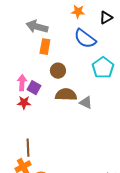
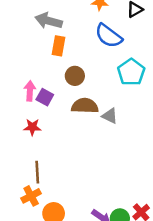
red star: (24, 103) -> (32, 127), moved

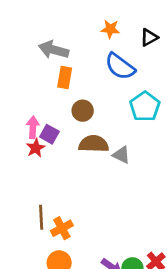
red star: (32, 127) -> (36, 148), moved, turned -30
orange cross: (31, 196) -> (62, 228), moved

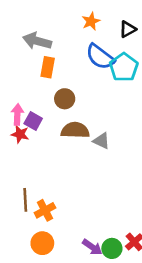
orange star: (110, 29) -> (91, 21), turned -30
cyan pentagon: (145, 107) -> (124, 67), moved
red star: (36, 148) -> (20, 134), turned -30

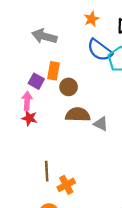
orange rectangle: (48, 67) -> (54, 71), moved
purple square: (33, 121) -> (36, 81), moved
brown line: (25, 200) -> (47, 171), moved
orange cross: (45, 210) -> (66, 185), moved

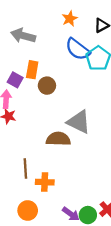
brown semicircle: (78, 115) -> (58, 139), moved
gray triangle: (101, 124) -> (79, 122), size x1.6
orange cross: (66, 185) -> (45, 182), turned 30

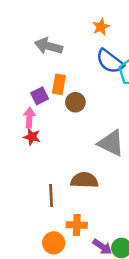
purple square: (15, 80) -> (40, 96), turned 35
brown semicircle: (58, 139) -> (84, 180), moved
orange cross: (45, 182) -> (77, 225), moved

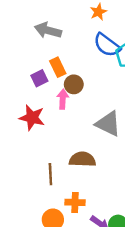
orange rectangle: (59, 84) -> (58, 67), turned -36
pink arrow: (29, 118) -> (63, 99), moved
red star: (32, 137) -> (32, 118), size x1.5

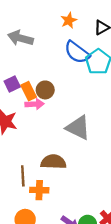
orange rectangle: (58, 67) -> (29, 91), moved
pink arrow: (63, 99) -> (35, 104), turned 84
orange cross: (75, 202) -> (39, 190), moved

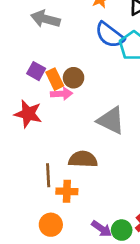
purple square: (12, 84) -> (36, 71), turned -35

